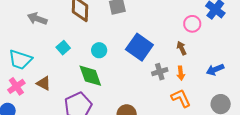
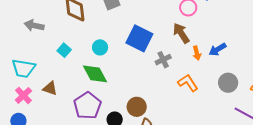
brown arrow: (181, 48) -> (181, 33), size x1.5
orange arrow: (181, 73) -> (197, 53), moved

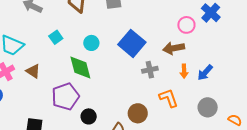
brown arrow: (181, 33) -> (174, 48), turned -80
blue arrow: (218, 49) -> (205, 73), turned -30
brown circle: (137, 107) -> (138, 113), moved

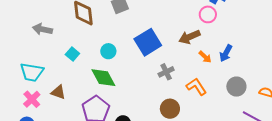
pink circle: (186, 25) -> (208, 14), moved
blue square: (132, 43) -> (148, 42), turned 32
gray cross: (150, 70) -> (166, 72), moved
orange arrow: (184, 71) -> (205, 57), turned -32

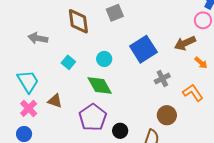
cyan trapezoid: (32, 72) -> (28, 81), turned -130

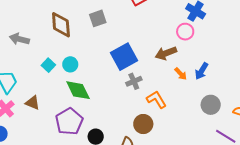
cyan circle: (104, 59) -> (70, 64), moved
gray cross: (162, 78) -> (134, 81), moved
orange L-shape: (193, 93) -> (156, 100), moved

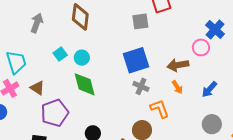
gray square: (98, 18) -> (140, 21), moved
gray arrow: (19, 39) -> (37, 23), turned 84
orange arrow: (181, 74) -> (177, 87), moved
gray cross: (134, 81) -> (141, 86), turned 35
purple pentagon: (69, 121) -> (55, 113), moved

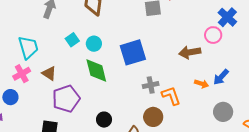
blue square: (136, 60) -> (133, 52), moved
gray cross: (141, 86) -> (151, 85), moved, turned -35
orange arrow: (177, 87) -> (202, 84), moved, turned -40

